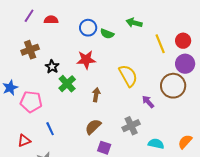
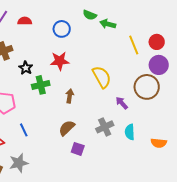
green semicircle: (107, 34) -> (90, 15), moved
green cross: (67, 84) -> (41, 85), turned 30
orange semicircle: (185, 142) -> (159, 143), turned -126
cyan semicircle: (156, 144) -> (130, 132), moved, turned -105

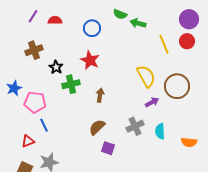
red star: (60, 61) -> (90, 60), turned 30
purple circle: (159, 65) -> (189, 19), moved
yellow semicircle: (102, 77) -> (146, 76), moved
purple arrow: (122, 103) -> (152, 102), turned 104
blue line: (24, 130) -> (44, 125), moved

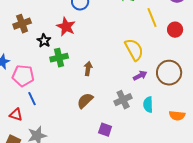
red circle: (187, 41) -> (175, 30), moved
red star: (90, 60) -> (66, 27), moved
brown circle: (177, 86) -> (169, 73), moved
red triangle: (28, 141) -> (16, 115), turned 40
purple square: (108, 148) -> (105, 130), moved

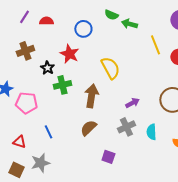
yellow semicircle: (134, 50) -> (110, 68), moved
brown arrow: (88, 69) -> (91, 96), size x1.6
purple arrow: (140, 76) -> (132, 103), moved
blue line: (32, 99) -> (48, 132), moved

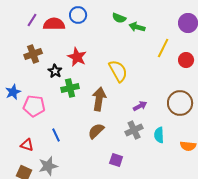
red semicircle: (46, 21) -> (54, 24), size x1.5
blue circle: (83, 29) -> (78, 15), moved
yellow line: (155, 45) -> (163, 48), turned 48

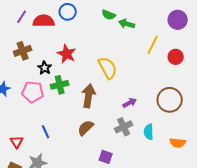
pink pentagon: (34, 106) -> (33, 92), moved
red triangle: (27, 145) -> (17, 142), turned 40

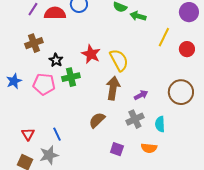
red star: (67, 54) -> (91, 54), moved
brown arrow: (89, 96) -> (113, 88), moved
blue line: (46, 132) -> (57, 134), moved
orange semicircle: (178, 143) -> (149, 148), moved

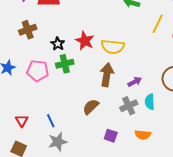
black star: (56, 60) -> (58, 44), moved
yellow semicircle: (119, 60) -> (113, 47), turned 125
cyan semicircle: (160, 124) -> (150, 102), moved
gray star: (49, 155) -> (58, 142), moved

